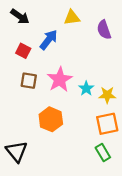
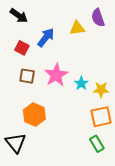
yellow triangle: (72, 18) -> (77, 28), moved
purple semicircle: (104, 30) -> (98, 18), moved
orange hexagon: (51, 119) -> (34, 115), moved

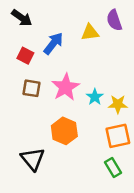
orange hexagon: (34, 115) -> (64, 131), moved
black triangle: (16, 143) -> (33, 159), moved

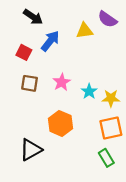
black arrow: (22, 18) -> (33, 17), moved
purple semicircle: (114, 20) -> (107, 19), turned -36
pink star: (66, 87) -> (62, 82), size x0.7
black triangle: (33, 159) -> (31, 150), turned 40

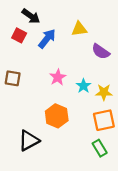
purple semicircle: (107, 19) -> (101, 52), moved
red square: (24, 52) -> (19, 35), moved
brown square: (30, 83) -> (13, 78), moved

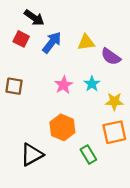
yellow triangle: (79, 29) -> (86, 42), moved
cyan star: (83, 86) -> (92, 84), moved
green rectangle: (100, 148) -> (88, 155), moved

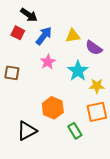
cyan star: (92, 84) -> (78, 71), size x1.5
pink star: (64, 85) -> (48, 62), moved

